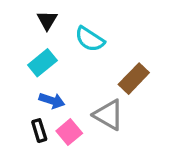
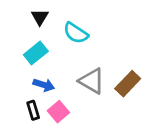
brown rectangle: (134, 79) -> (128, 84), moved
gray triangle: (109, 115) -> (92, 81), moved

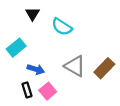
cyan rectangle: (36, 53) -> (16, 48), moved

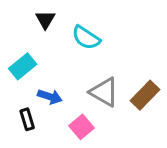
black rectangle: (27, 90) -> (27, 119), moved
pink square: (48, 91) -> (82, 127), moved

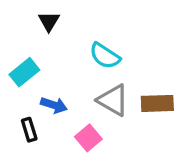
cyan semicircle: (86, 38) -> (105, 56), moved
brown rectangle: (145, 95) -> (157, 103), turned 44

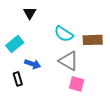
brown rectangle: (157, 103) -> (93, 40), moved
pink square: (88, 138) -> (77, 84), moved, turned -35

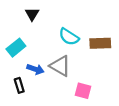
gray triangle: (69, 61) -> (60, 66), moved

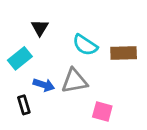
black triangle: (32, 14) -> (40, 28), moved
gray triangle: (60, 66) -> (74, 81), turned -40

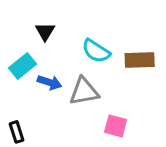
blue arrow: (44, 85) -> (50, 82), moved
black rectangle: (24, 105) -> (17, 132), moved

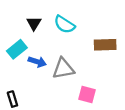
cyan semicircle: (96, 51) -> (64, 24), moved

